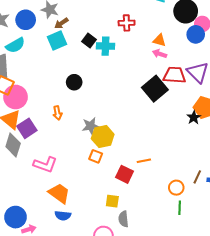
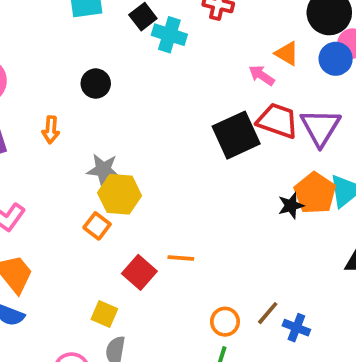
orange triangle: (159, 40) -> (287, 53), moved

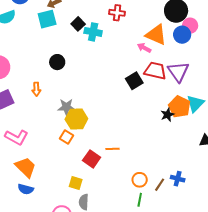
orange triangle: (287, 53) -> (156, 35), size x1.6
black square: (236, 135) -> (134, 81), size x0.7
brown line: (268, 313) -> (160, 185), moved

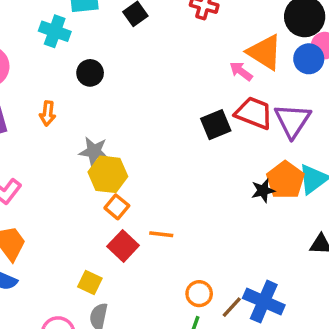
cyan cross: (93, 32) -> (55, 31), moved
orange square: (66, 137) -> (117, 207), moved
blue cross: (178, 179) -> (264, 302), size x1.6

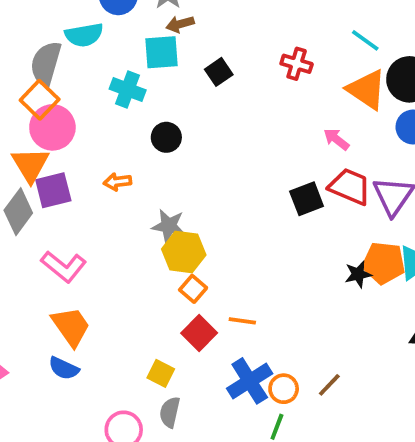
orange triangle: (265, 52) -> (367, 90), moved
orange arrow: (48, 113) -> (118, 182), turned 75
orange pentagon: (285, 180) -> (384, 263), turned -30
blue cross: (264, 302) -> (250, 381), moved, turned 33
brown line: (232, 307) -> (329, 385), moved

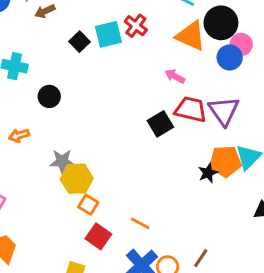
cyan square: (161, 52) -> (108, 34), moved
red cross: (297, 64) -> (136, 26), turned 30
orange line: (242, 321) -> (140, 223), moved, turned 30

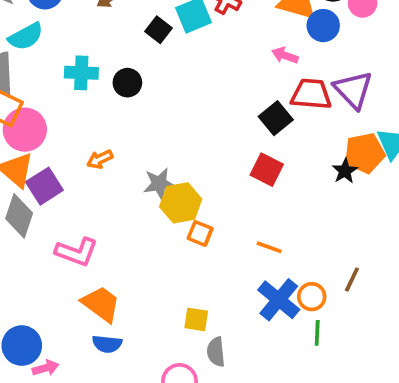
blue circle: (230, 57) -> (323, 26), moved
black circle: (49, 96) -> (127, 83), moved
red square: (98, 236) -> (267, 170), moved

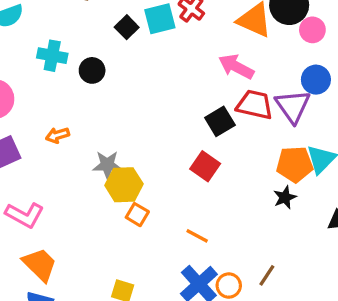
blue circle: (323, 26) -> (316, 80), moved
pink arrow: (285, 55) -> (236, 67), size x1.5
black star: (345, 171) -> (285, 197), moved

